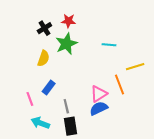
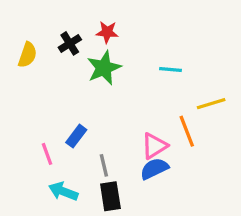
yellow semicircle: (43, 58) -> (28, 55), moved

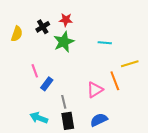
pink line: (47, 154) -> (35, 71), moved
blue semicircle: (154, 169) -> (99, 120), moved

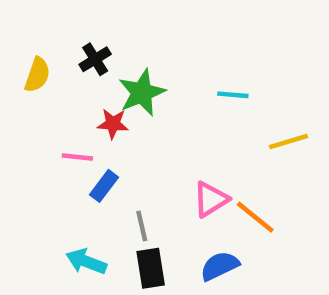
red star: (66, 20) -> (113, 124), moved
pink line: (35, 71) -> (77, 157), turned -64
orange line: (115, 81) -> (255, 217), moved, turned -30

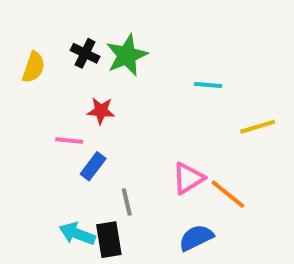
black cross: (95, 59) -> (85, 53), turned -32
green star: (142, 93) -> (127, 55), moved
black rectangle: (151, 268) -> (109, 240), moved

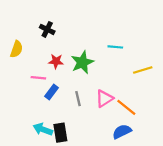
green star: (127, 55) -> (82, 62), moved
yellow semicircle: (34, 67) -> (16, 49), moved
gray line: (127, 202) -> (78, 99), moved
blue semicircle: (196, 238) -> (122, 132), moved

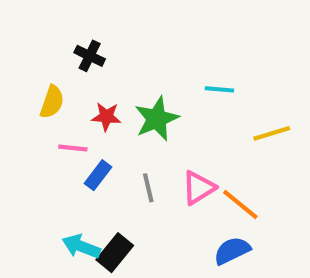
yellow semicircle: (16, 49) -> (52, 102), moved
black rectangle: (60, 133) -> (115, 253), turned 48

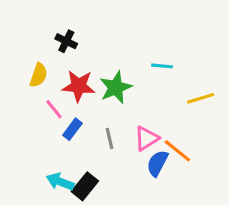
red star: (106, 117) -> (79, 86), size x1.5
pink line: (73, 148) -> (54, 109), turned 45
blue semicircle: (232, 251) -> (157, 163), moved, turned -36

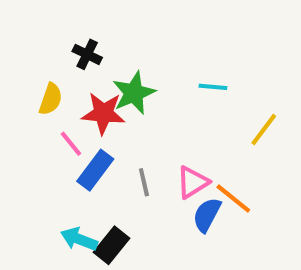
green star: (116, 88) -> (134, 93), moved
yellow line: (201, 98) -> (264, 130), turned -36
blue rectangle: (72, 129) -> (95, 170), size x1.4

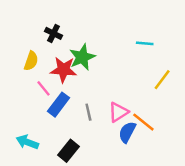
cyan line: (213, 87) -> (145, 43), moved
cyan arrow: (79, 239) -> (27, 142), moved

